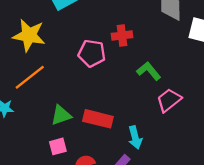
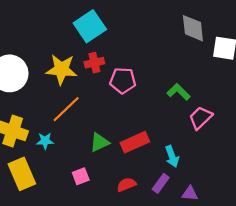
red cross: (122, 36) -> (94, 63), moved
red rectangle: (98, 119) -> (135, 142), turned -32
pink square: (58, 146) -> (81, 176), moved

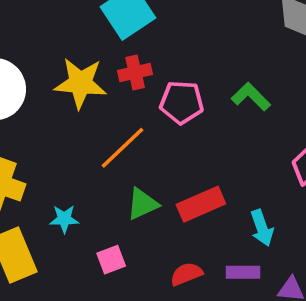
green L-shape: (179, 92) -> (251, 97), moved
orange line: (66, 109) -> (123, 148), moved
cyan star: (45, 141) -> (64, 219), moved
purple rectangle: (161, 183) -> (243, 272), turned 54

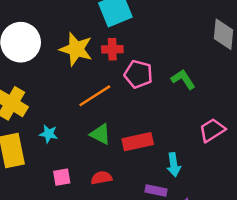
green triangle: (142, 204) -> (100, 134), turned 40
pink square: (111, 260) -> (62, 177), moved
red semicircle: (186, 274) -> (101, 178), moved

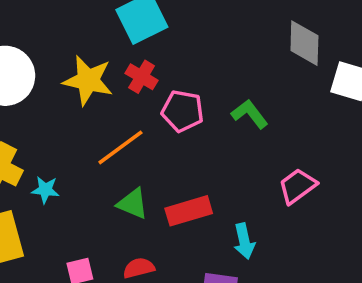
red cross: (112, 49) -> (142, 77), turned 36
cyan star: (49, 134) -> (45, 190), moved

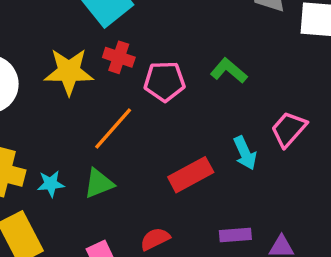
green triangle: (133, 204) -> (99, 183), moved, turned -32
cyan arrow: (244, 241) -> (245, 153), moved

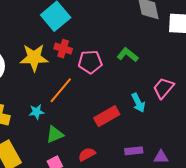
green triangle: (99, 183) -> (55, 134), moved
cyan star: (51, 184) -> (37, 112), moved

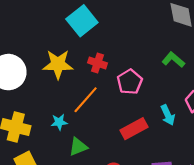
red cross: (63, 49) -> (97, 63), moved
green L-shape: (128, 55) -> (173, 60), moved
pink pentagon: (90, 62) -> (130, 82), moved, turned -30

